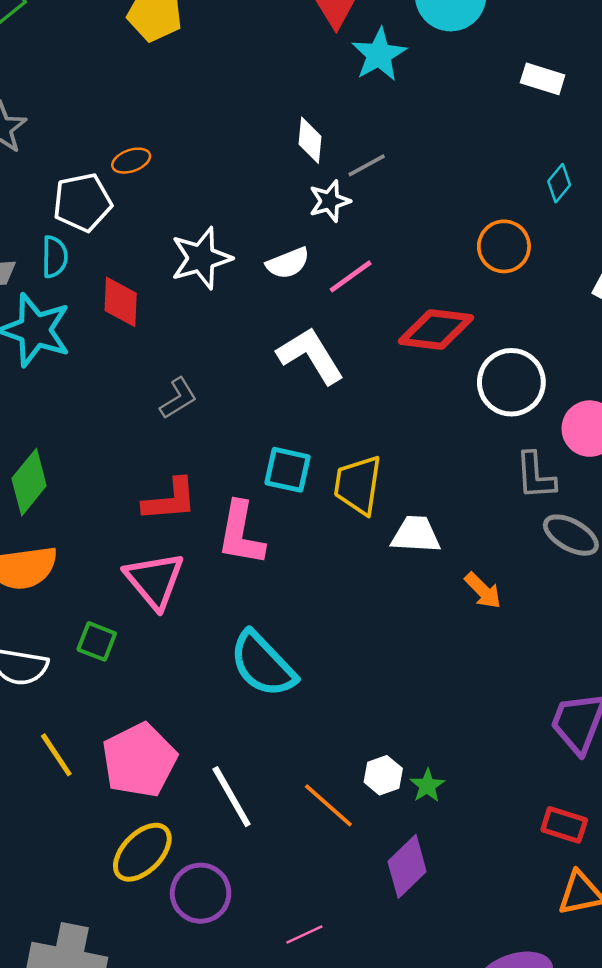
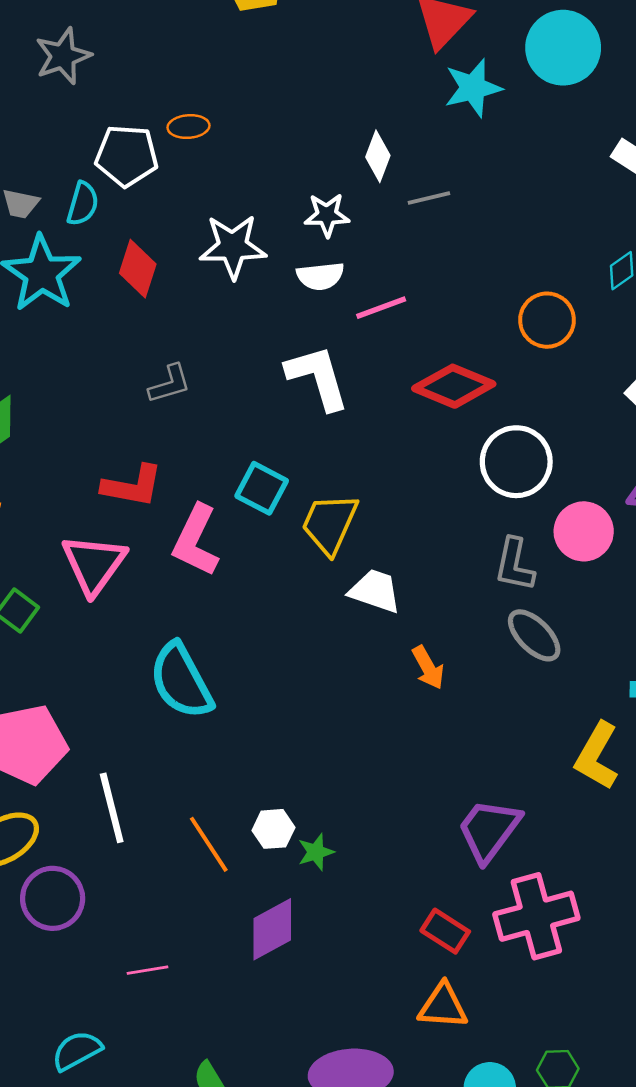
white star: (330, 201) -> (327, 215), moved

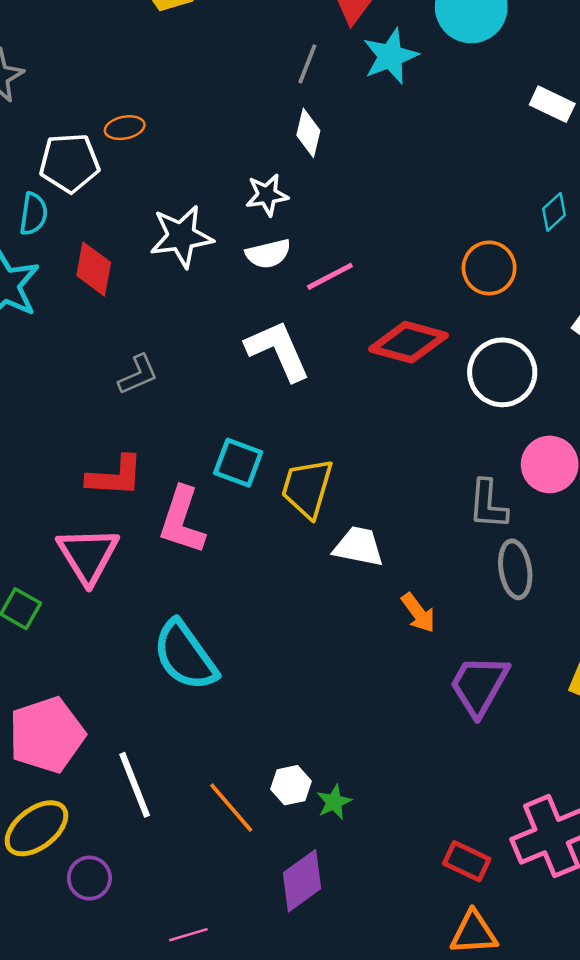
gray line: (429, 198) -> (307, 64), moved, turned -48
white circle: (516, 462) -> (502, 372), moved
gray ellipse: (534, 635) -> (515, 569), turned 44
purple trapezoid: (489, 830) -> (479, 685), moved
purple circle: (53, 898) -> (89, 878), size x0.7

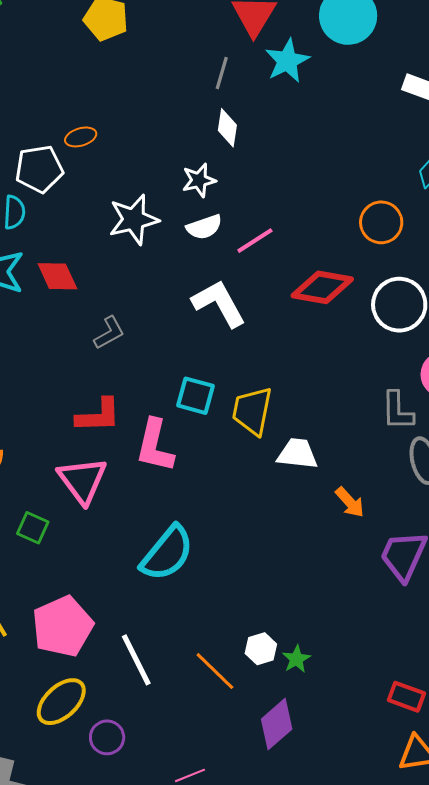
red diamond: (94, 269) -> (57, 276), moved, turned -30
cyan semicircle: (185, 656) -> (167, 553), turned -100

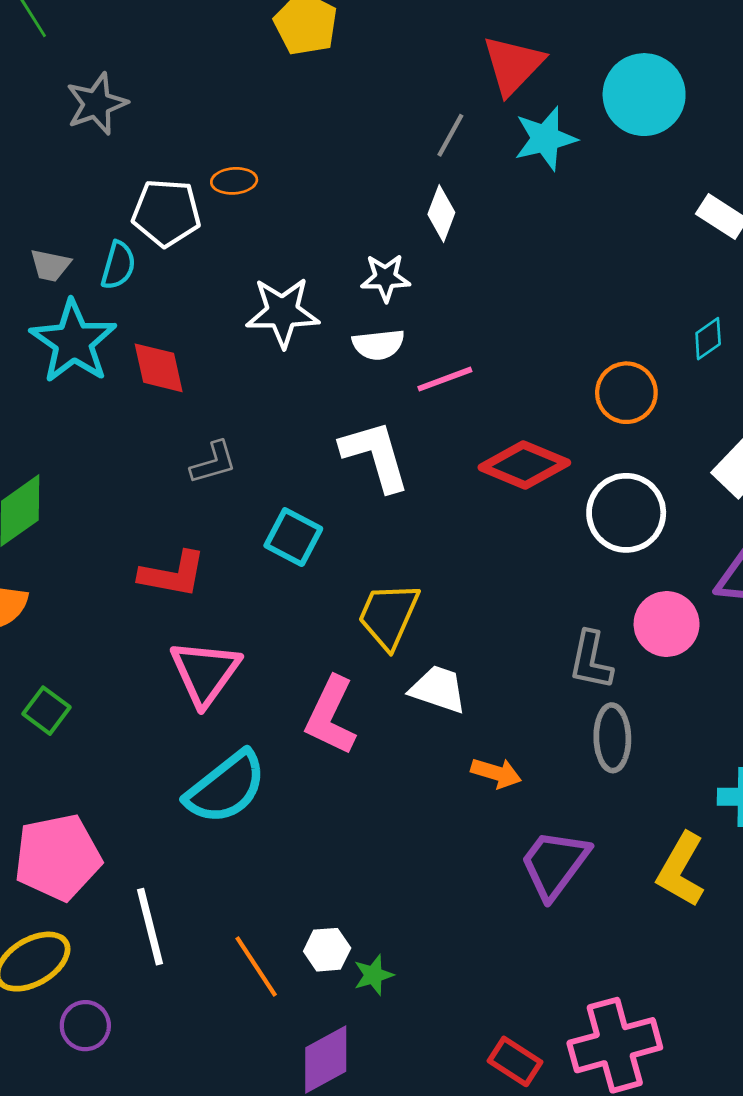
cyan square: (195, 396) -> (293, 537), moved
pink L-shape: (155, 446) -> (331, 716), moved
pink triangle: (82, 480) -> (205, 673), moved
orange arrow: (350, 502) -> (496, 773), turned -44

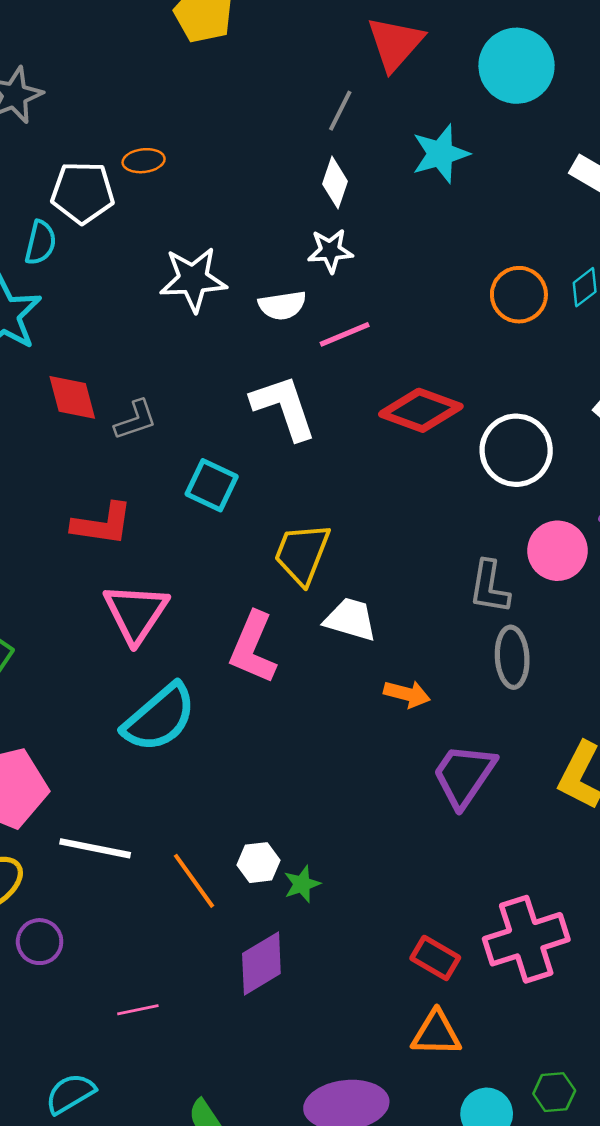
cyan star: (545, 139) -> (440, 154), moved
white star: (385, 278) -> (330, 251), moved
red diamond: (159, 368) -> (72, 397), moved
orange circle: (626, 393) -> (519, 295), moved
white line: (150, 927) -> (95, 848), turned -62

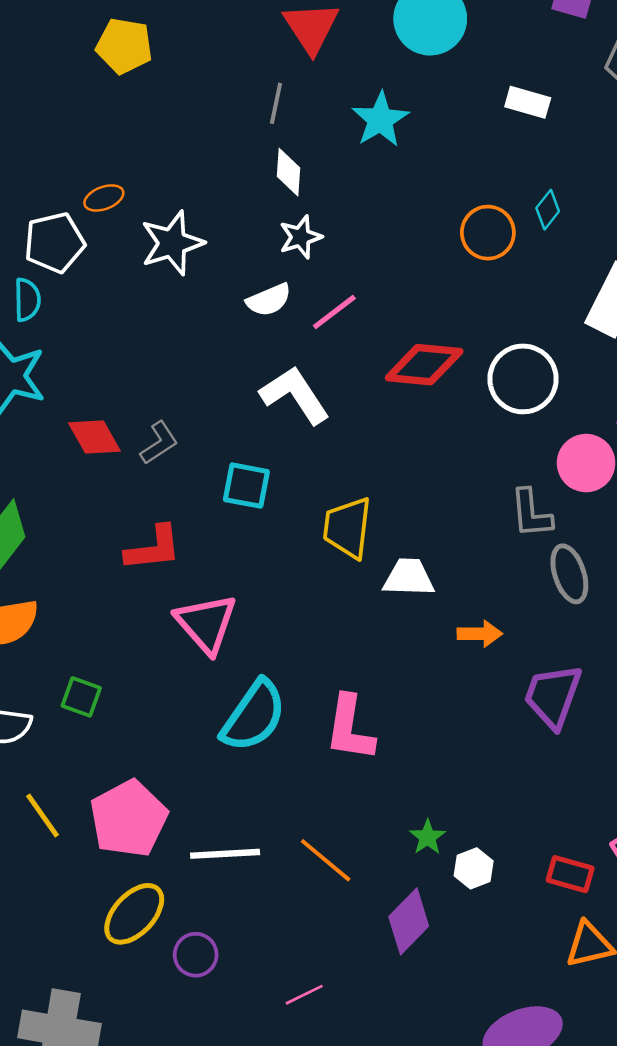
white star: (193, 279) -> (172, 243), moved
pink L-shape: (253, 648) -> (350, 728), moved
white hexagon: (258, 863) -> (474, 868), moved

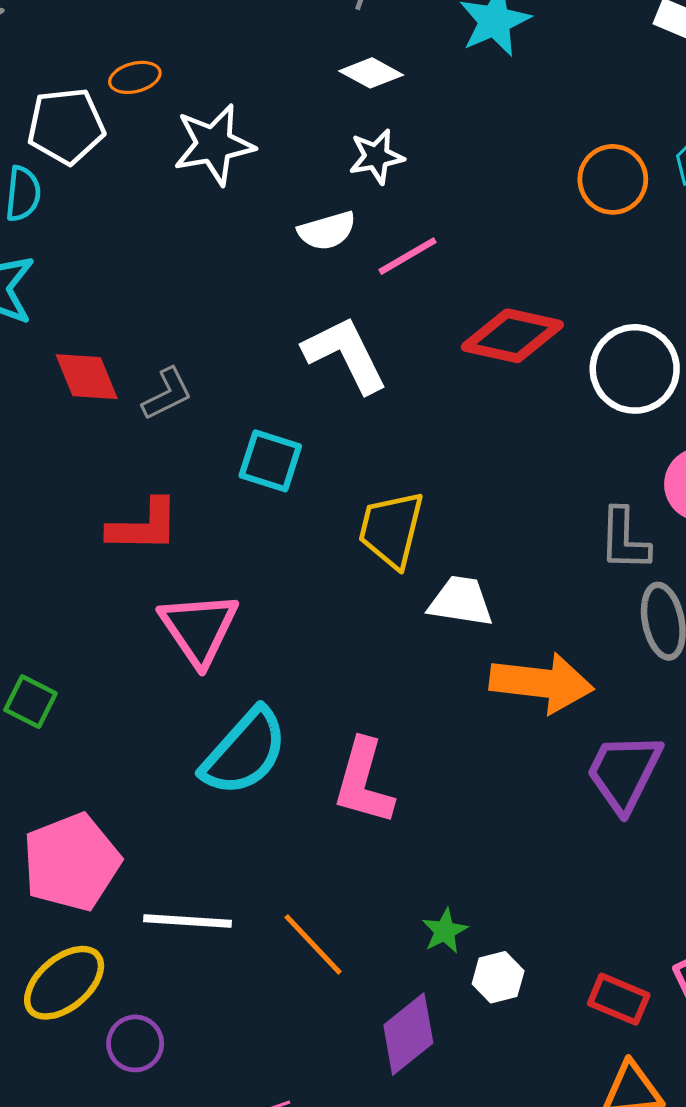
white diamond: (289, 172) -> (371, 73), turned -72
orange arrow: (480, 634) -> (542, 683), size x1.8

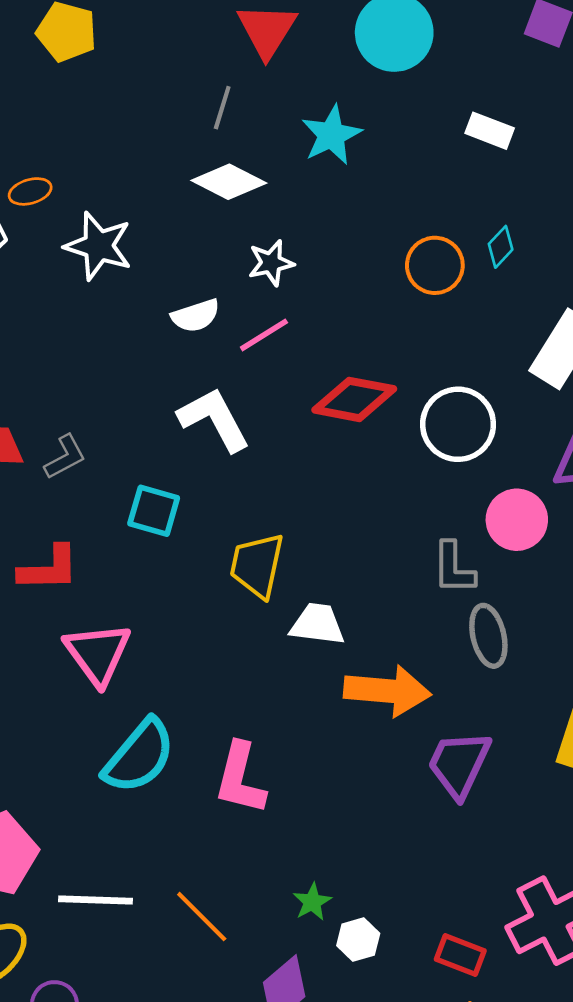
white diamond: (371, 73) -> (229, 182), size x1.4
white star: (214, 145) -> (98, 246), turned 30
white star: (376, 157) -> (271, 263), moved

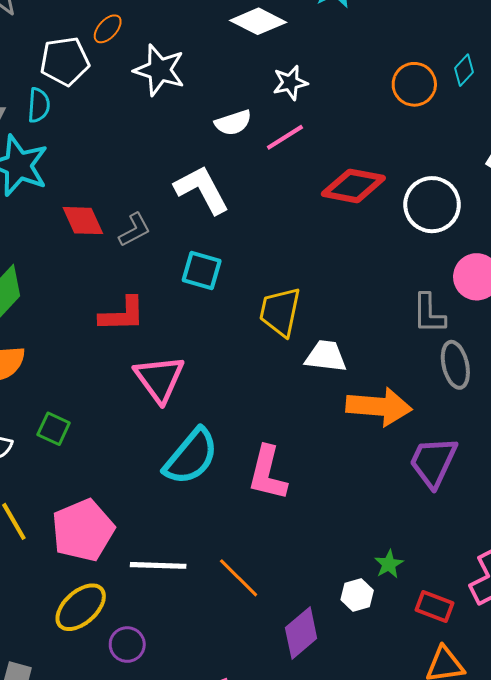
orange ellipse: (30, 191) -> (108, 29), turned -32
white L-shape: (214, 419) -> (202, 189), moved
green star: (312, 902) -> (389, 564), moved

